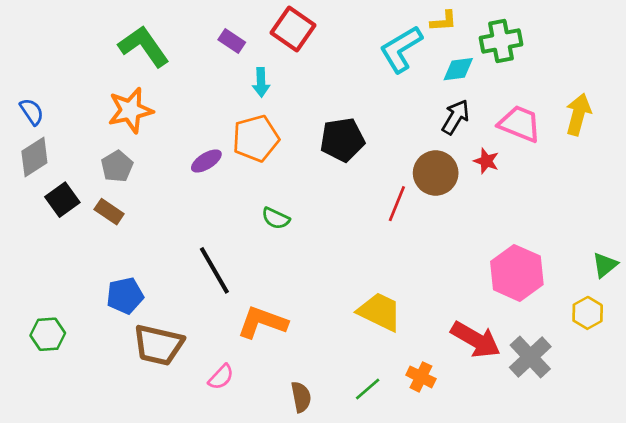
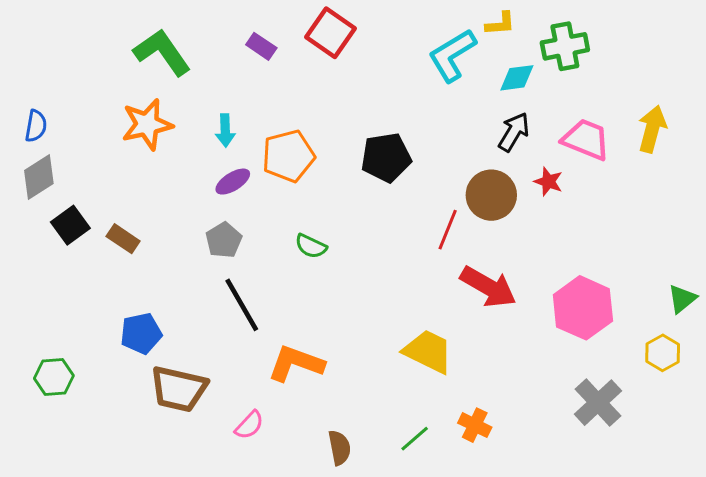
cyan arrow: (261, 82) -> (225, 130), moved
blue semicircle: (32, 112) -> (36, 126), turned 44
gray pentagon: (117, 166) -> (224, 240), moved
red arrow: (476, 340) -> (488, 287), moved

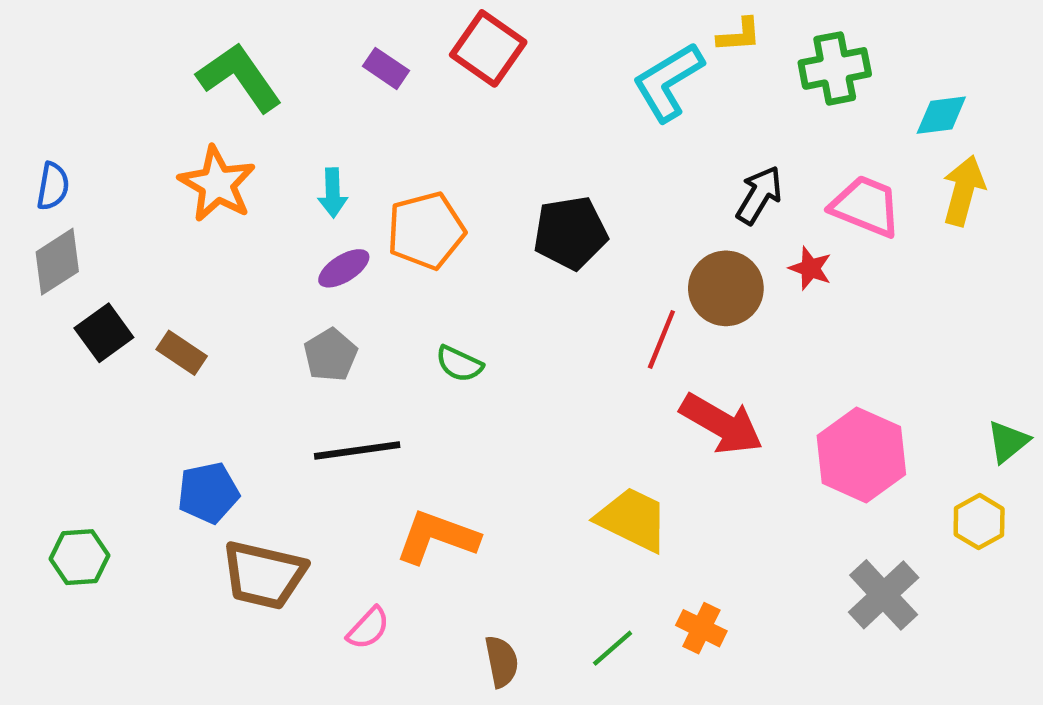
cyan diamond: (517, 78) -> (941, 115), moved
orange star: (147, 124) -> (217, 184), turned -30
black line: (242, 305) -> (357, 451), turned -68

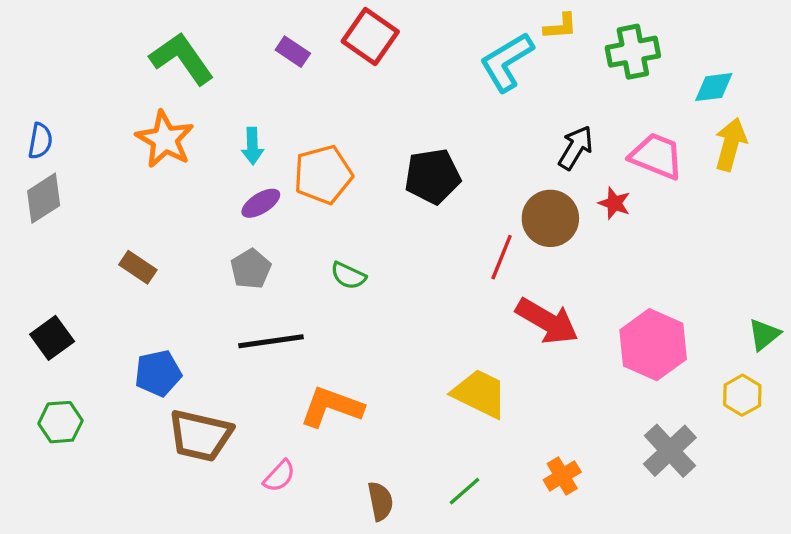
black square: (104, 333) -> (52, 338), moved
orange cross: (701, 628) -> (562, 476), moved, turned 33

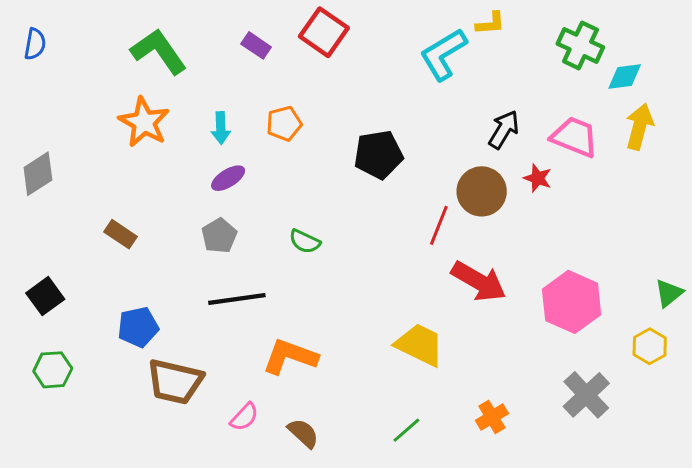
green cross: (633, 52) -> (580, 45), moved, turned 36
blue semicircle: (40, 141) -> (35, 44), moved
orange pentagon: (323, 175) -> (284, 124), moved, size x0.7
brown semicircle: (380, 501) -> (303, 433), moved, turned -36

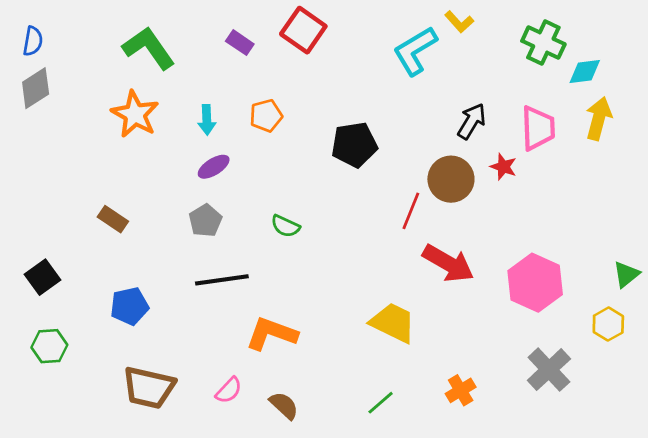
yellow L-shape: (490, 23) -> (459, 22), turned 52
pink trapezoid: (575, 137) -> (538, 128), turned 66
gray diamond: (38, 174) -> (36, 88), moved
brown trapezoid: (175, 382) -> (149, 388), moved

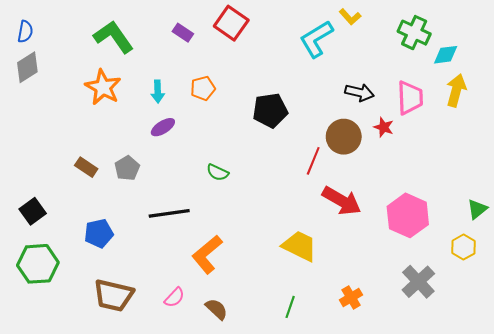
black arrow: (472, 121) -> (359, 92), turned 72
gray pentagon: (205, 221) -> (127, 168), moved
orange L-shape: (272, 334) -> (207, 254), turned -60
green hexagon: (49, 346) -> (38, 264), size x1.5
green line: (381, 403) -> (290, 307), turned -30

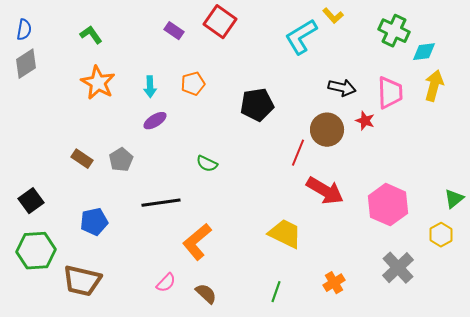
green L-shape: (114, 37) -> (91, 35), moved, size x0.6
brown trapezoid: (114, 295) -> (82, 281), moved

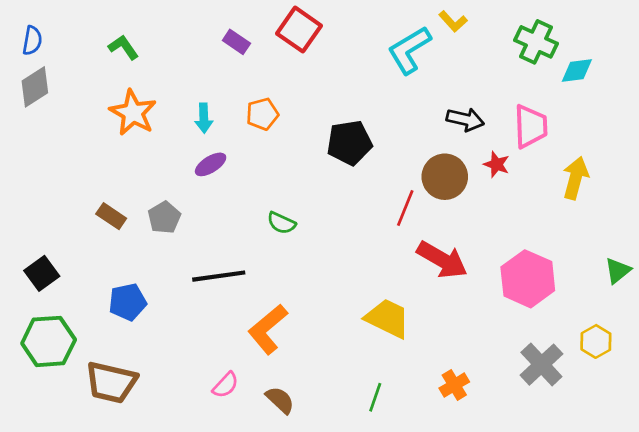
yellow arrow: (434, 86) -> (575, 178), moved
yellow hexagon: (441, 235) -> (596, 341), moved

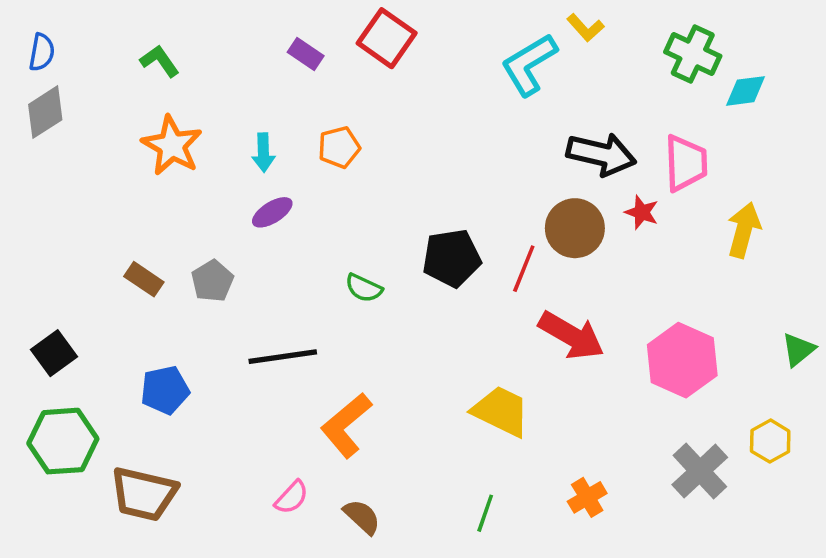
black arrow: (465, 119) -> (601, 154), size x1.4
black pentagon: (349, 143) -> (452, 258), moved

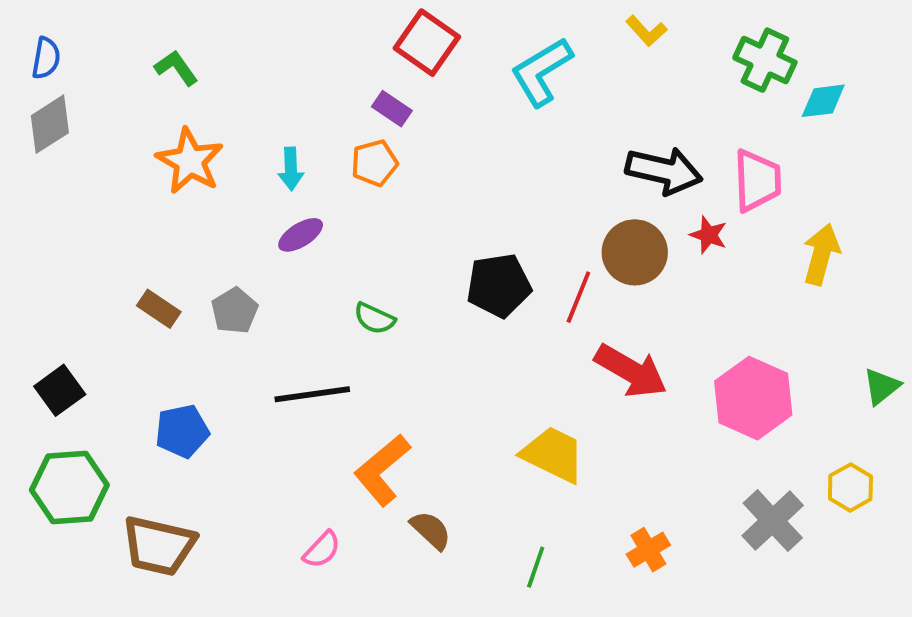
purple rectangle: (306, 54) -> (392, 109), moved
cyan L-shape: (529, 65) -> (541, 72), moved
green semicircle: (364, 288) -> (374, 318), moved
brown semicircle: (362, 517) -> (431, 530), moved

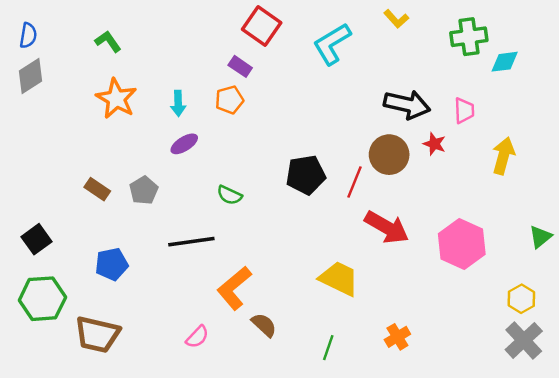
green cross: (765, 60) -> (469, 37), turned -33
pink trapezoid: (757, 181) -> (464, 111), size x0.7
gray cross: (773, 521) -> (524, 340), moved

